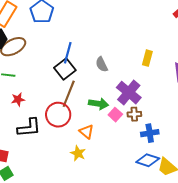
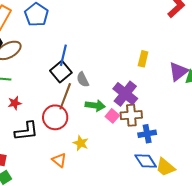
gray semicircle: (102, 64) -> (83, 80), moved
brown cross: (134, 114) -> (131, 115), size x1.5
orange triangle: (86, 132) -> (59, 160), moved
yellow star: (78, 153) -> (81, 143), moved
blue diamond: (148, 160) -> (146, 161), turned 40

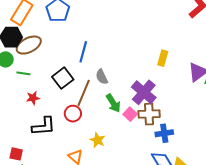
black square: (61, 72) -> (63, 78), moved
green arrow: (95, 106) -> (113, 103), turned 48
red circle: (55, 117) -> (73, 114), size x0.7

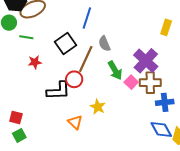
black L-shape: (44, 126) -> (58, 91), moved

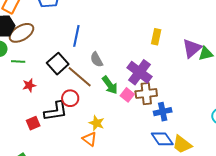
brown line: (86, 59) -> (80, 77), turned -68
red square: (16, 117) -> (33, 123), moved, turned -32
orange triangle: (75, 122) -> (90, 139), moved

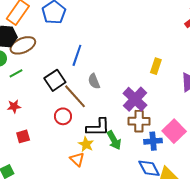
green line: (18, 62) -> (16, 73), turned -40
red star: (29, 85) -> (14, 106), moved
green arrow: (110, 85) -> (114, 140), moved
pink square: (127, 95) -> (174, 131), moved, size x1.6
black L-shape: (56, 111) -> (98, 127), moved

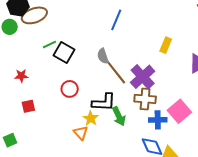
blue line: (77, 55) -> (116, 20), moved
green line: (16, 73) -> (49, 45), moved
black square: (55, 80) -> (64, 53), turned -30
brown line: (75, 96) -> (116, 72), moved

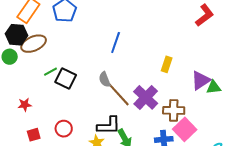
red circle: (70, 89) -> (64, 129), moved
brown cross: (145, 99) -> (174, 110), moved

